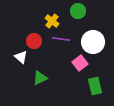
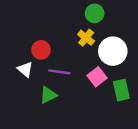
yellow cross: (52, 21) -> (86, 38), moved
purple line: (61, 39) -> (59, 72), moved
green rectangle: (95, 86) -> (121, 90), moved

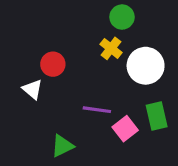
purple line: (59, 72) -> (97, 110), moved
pink square: (97, 77) -> (125, 129), moved
green triangle: (48, 95) -> (62, 146), moved

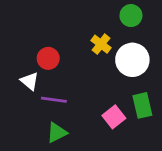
green circle: (122, 17) -> (131, 16), moved
purple line: (97, 110) -> (54, 100), moved

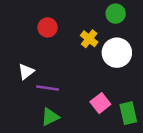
red circle: (48, 58) -> (48, 27), moved
white triangle: (30, 81) -> (26, 72), turned 42
green rectangle: (142, 105) -> (128, 113), moved

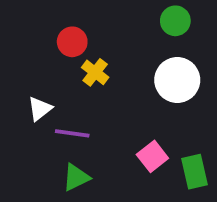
yellow cross: (89, 39) -> (95, 72), moved

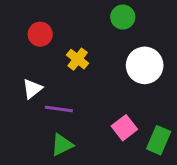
green circle: (175, 21) -> (123, 17), moved
red circle: (72, 42) -> (40, 34), moved
green rectangle: (194, 172) -> (159, 140), turned 36

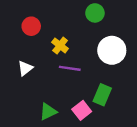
purple line: (59, 109) -> (70, 68), moved
pink square: (124, 128) -> (82, 110), moved
green rectangle: (159, 140) -> (102, 95), moved

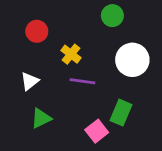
green triangle: (48, 112) -> (41, 118), moved

